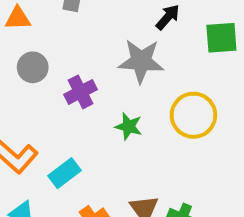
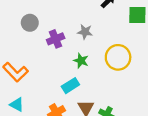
gray star: (141, 61) -> (85, 32), moved, size x0.6
cyan rectangle: (64, 173) -> (70, 86), moved

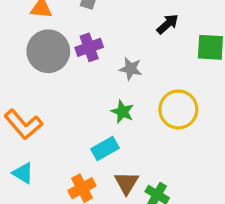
gray circle: (30, 23) -> (48, 51), size x1.6
purple cross: (56, 39) -> (89, 47), moved

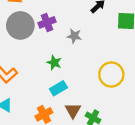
yellow circle: (178, 109) -> (111, 75), moved
green star: (122, 112) -> (54, 63), moved

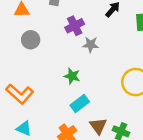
purple cross: (47, 22) -> (75, 26), moved
gray circle: (20, 25) -> (31, 40), size x0.6

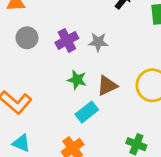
purple cross: (75, 26) -> (67, 40), moved
brown triangle: (98, 126) -> (107, 86), moved, turned 42

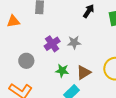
gray circle: (27, 38) -> (26, 61), moved

